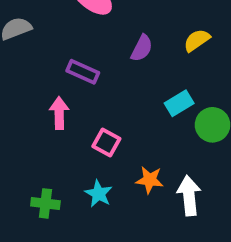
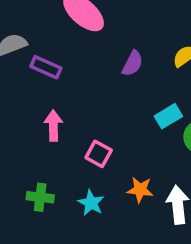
purple rectangle: (83, 72) -> (46, 67), moved
green cross: (45, 203) -> (40, 197), moved

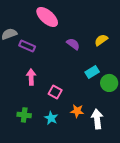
purple semicircle: (133, 63) -> (73, 44), turned -80

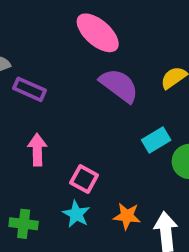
pink ellipse: (47, 17) -> (98, 33), moved
purple semicircle: (73, 44) -> (119, 85), size x1.5
cyan star: (51, 118) -> (76, 214), moved

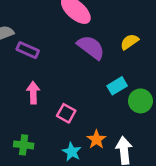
cyan star: (76, 214) -> (72, 152), moved
orange star: (127, 216) -> (96, 139), turned 30

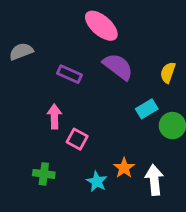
yellow semicircle: (129, 42) -> (168, 73), moved, turned -36
purple rectangle: (28, 50) -> (70, 74), moved
pink square: (66, 113) -> (77, 139), moved

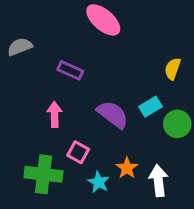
purple semicircle: (118, 67) -> (113, 114), moved
pink square: (77, 139) -> (78, 152), moved
green cross: (44, 174) -> (43, 174), size x1.6

